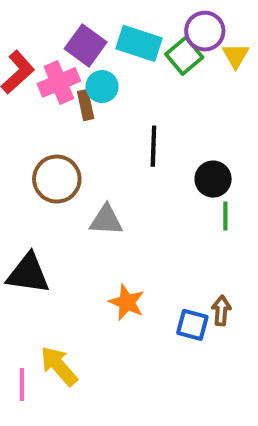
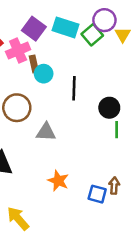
cyan circle: (102, 87) -> (44, 74), moved

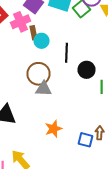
brown circle: (17, 108) -> (38, 74), moved
black circle: (109, 108) -> (86, 70), moved
orange star: (58, 181) -> (54, 129), turned 30

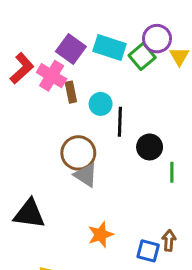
pink cross: (20, 22) -> (52, 76), turned -36
cyan circle: (42, 41) -> (101, 104), moved
gray triangle: (44, 89) -> (86, 175), turned 30

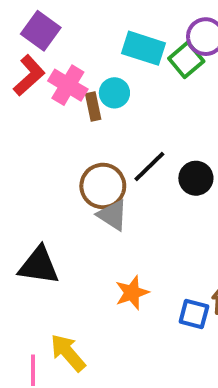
purple square: (71, 49) -> (41, 31), moved
cyan circle: (101, 104) -> (114, 93), moved
black line: (120, 122) -> (149, 167), moved, turned 44

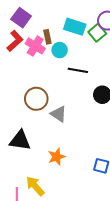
brown rectangle: (93, 106) -> (47, 37), moved
black line: (149, 167) -> (78, 70), moved, turned 54
brown circle: (103, 186) -> (36, 99), moved
orange star: (132, 293) -> (57, 157), moved

